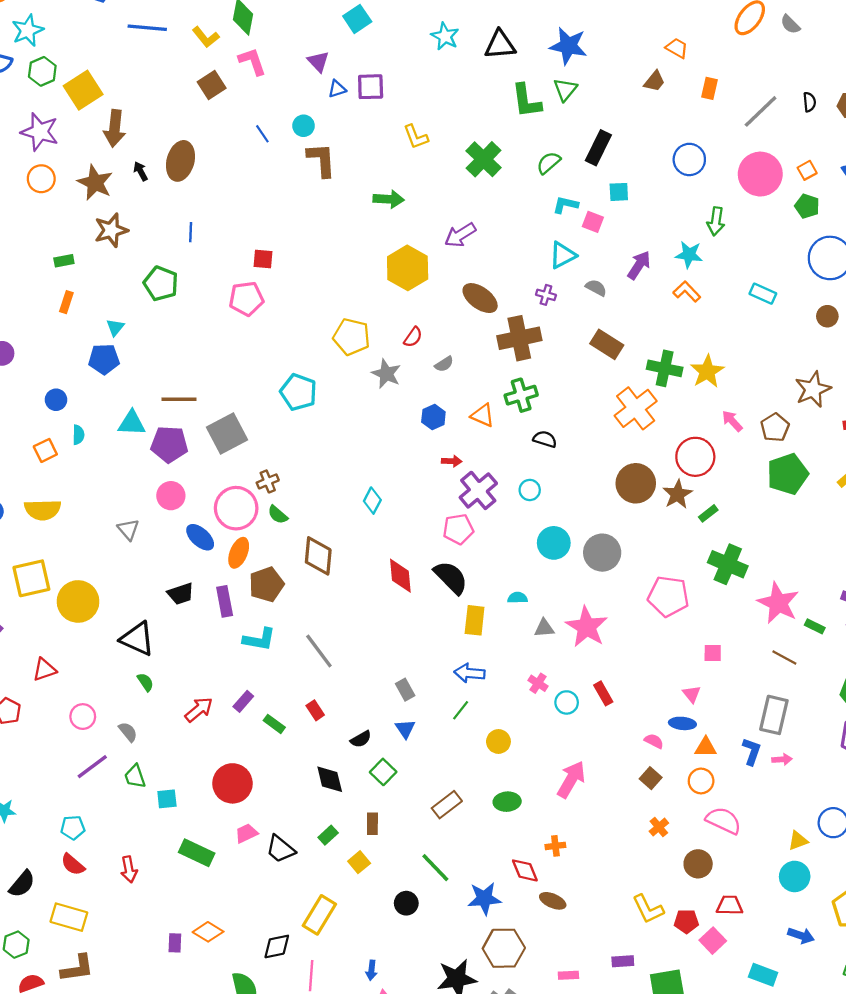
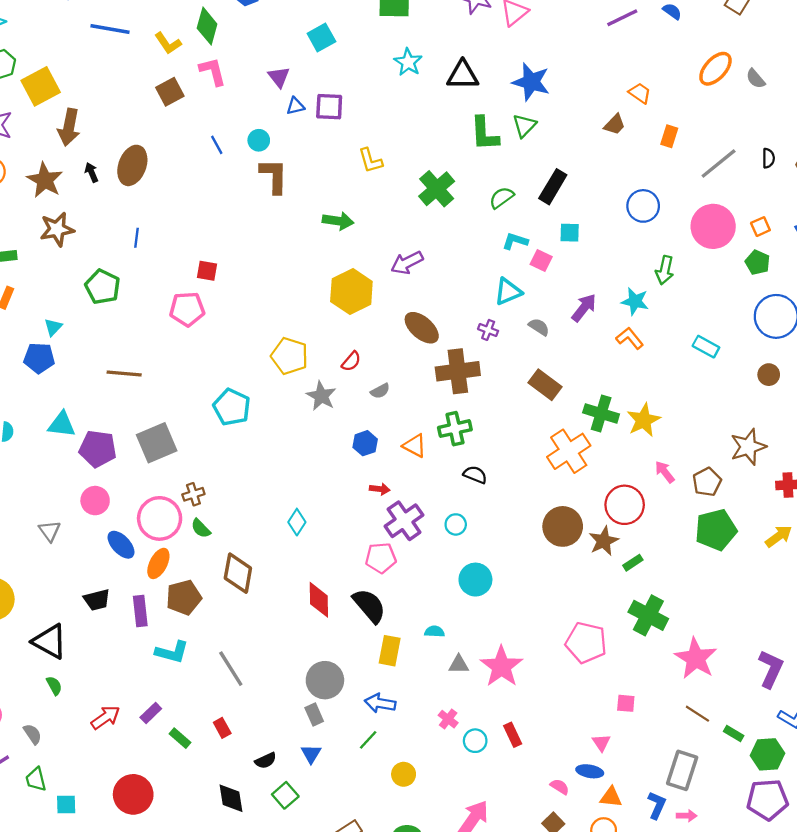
brown line: (179, 399) -> (124, 374), moved
gray circle: (602, 553) -> (325, 680), moved
green rectangle: (815, 626) -> (734, 734), moved

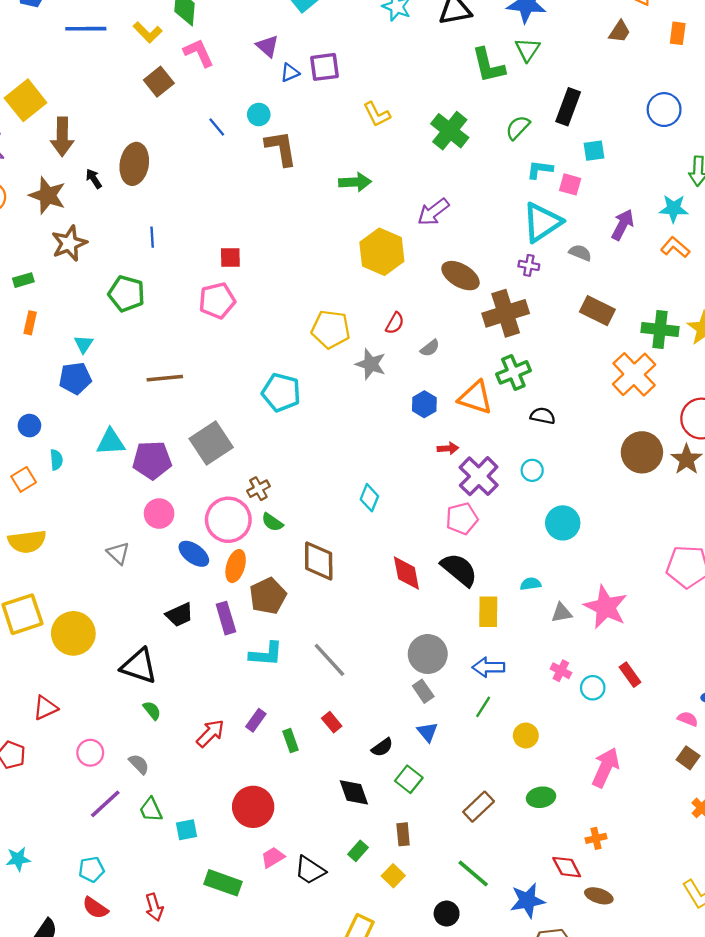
cyan triangle: (508, 292) -> (542, 222), size x1.4
orange triangle: (415, 446) -> (475, 398), size x1.4
green rectangle: (180, 738) -> (290, 741), turned 40

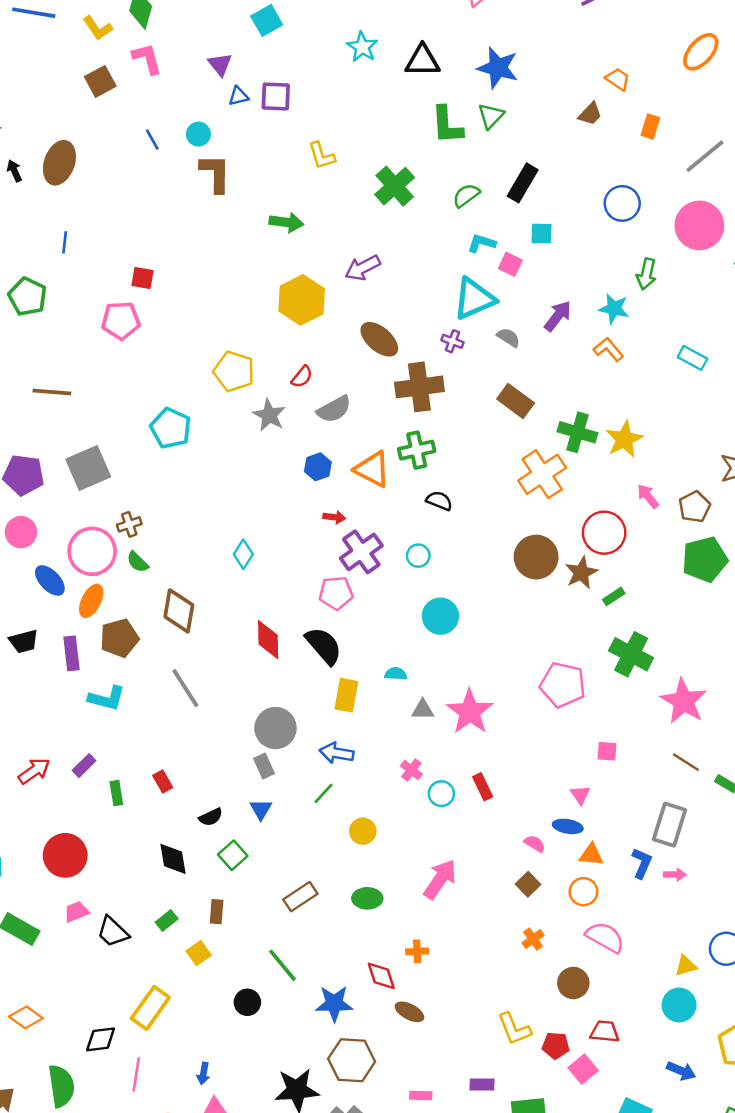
gray semicircle: (430, 348) -> (334, 409), size x1.6
gray line: (329, 660) -> (185, 688), moved

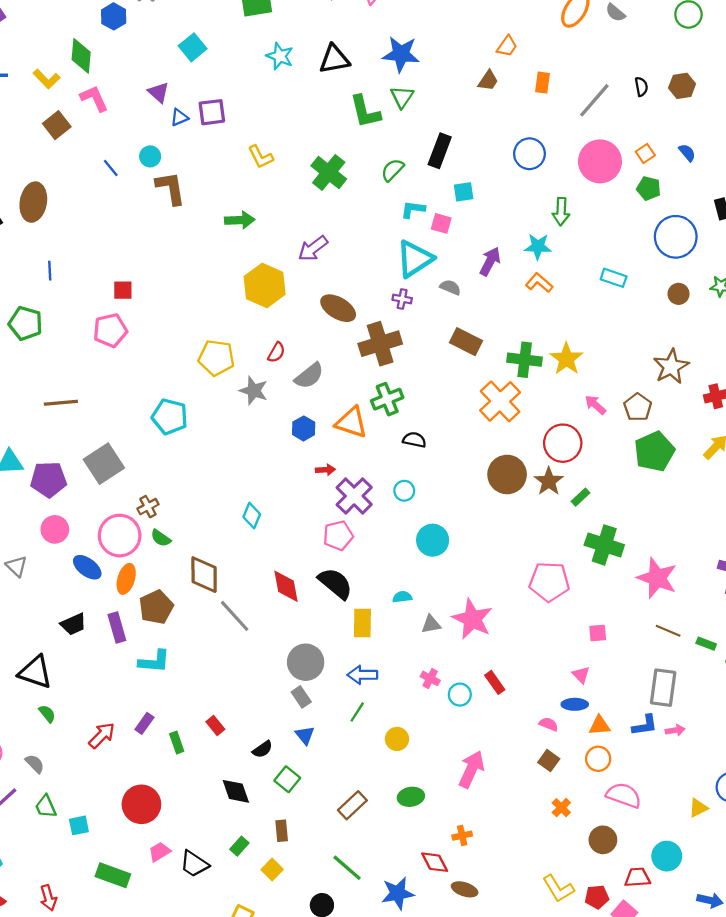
orange trapezoid: (618, 79) -> (507, 46), turned 100
gray line: (185, 688) -> (235, 616), moved
blue L-shape: (642, 863) -> (645, 725), turned 68
cyan circle: (679, 1005) -> (667, 856), moved

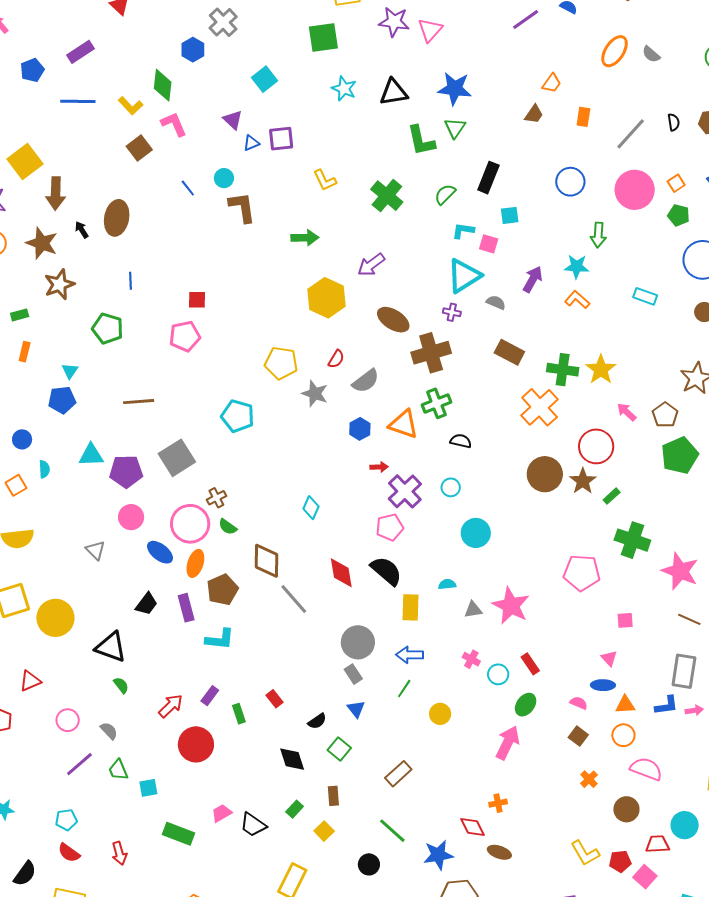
black trapezoid: (73, 624) -> (147, 604), turned -30
green ellipse: (411, 797) -> (526, 705), moved, turned -45
red circle: (141, 804) -> (196, 744), moved

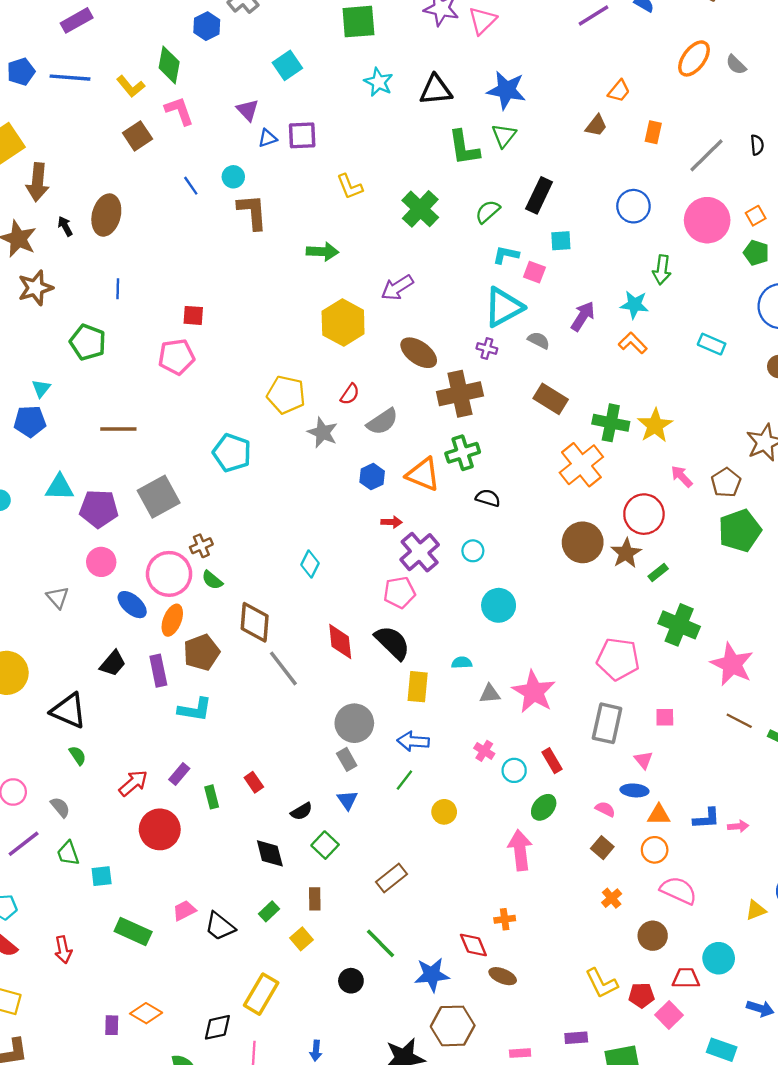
blue pentagon: (32, 70) -> (21, 72), moved
gray rectangle: (684, 671) -> (607, 723), moved
pink arrow: (508, 743) -> (520, 850), turned -36

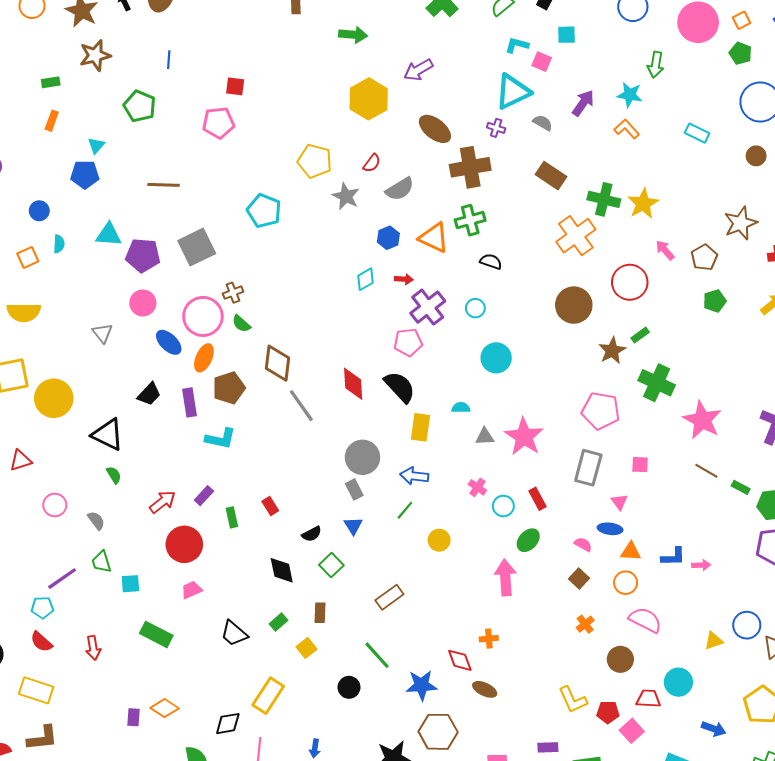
green pentagon: (740, 531) -> (715, 301), size x0.6
brown star: (626, 553) -> (612, 351), moved
cyan diamond: (310, 564) -> (366, 279), moved, turned 30
purple line: (24, 844) -> (62, 579), moved
pink trapezoid: (184, 911) -> (192, 590), moved

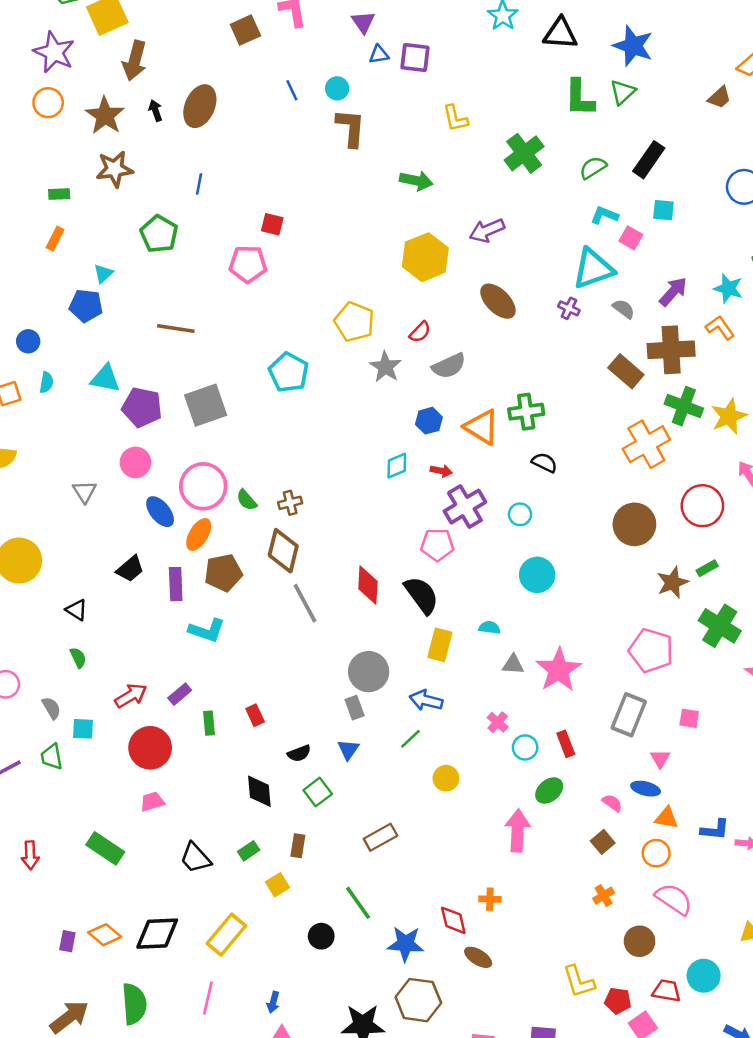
brown cross: (470, 167) -> (671, 350), moved
brown cross: (233, 293) -> (290, 503), moved
black triangle: (108, 435) -> (76, 610), size x0.6
cyan square: (130, 584) -> (83, 729), moved
black diamond: (228, 724) -> (157, 934), moved, size x1.4

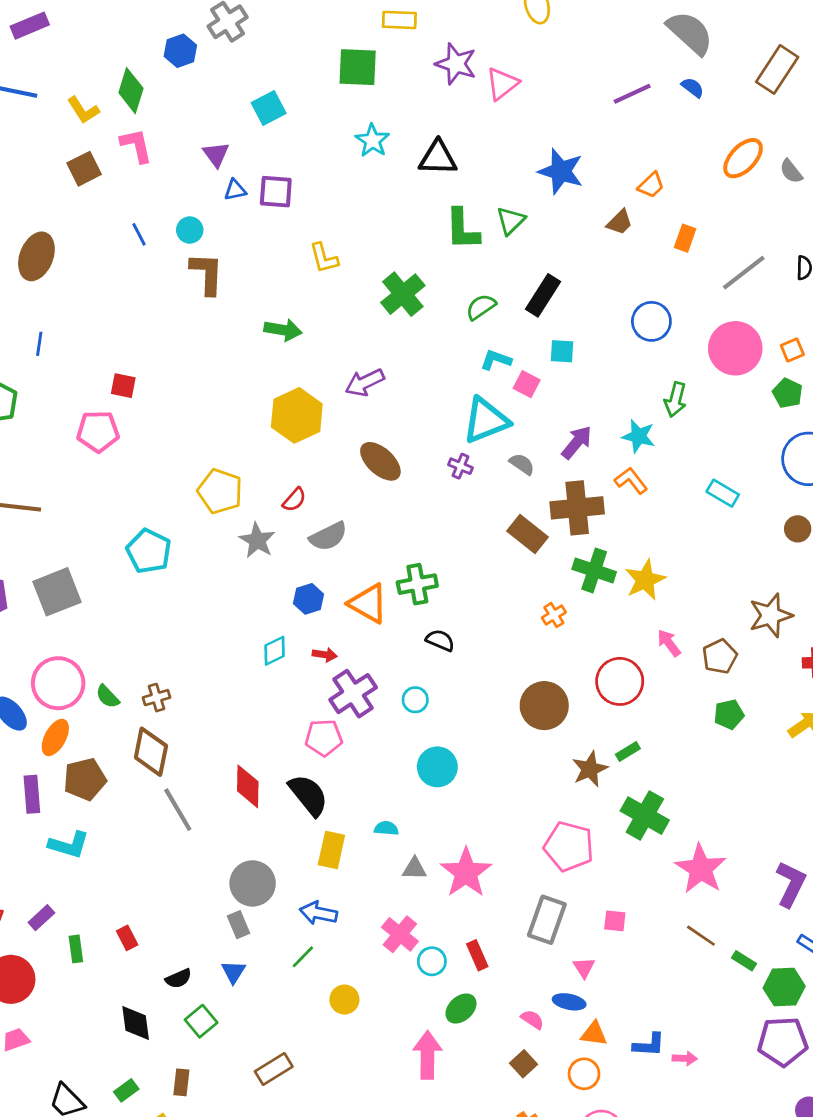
blue star: (633, 46) -> (561, 171), moved
orange cross: (646, 444) -> (554, 615), size x0.5
pink cross: (498, 722) -> (400, 934), size x1.5

